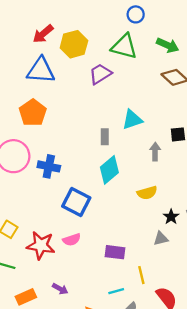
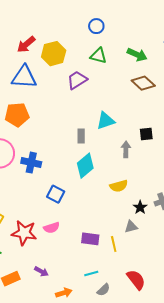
blue circle: (136, 14) -> (96, 26), moved
green triangle: (124, 46) -> (98, 56), size x0.7
orange pentagon: (33, 113) -> (17, 115), turned 30
blue square: (76, 202) -> (56, 194), size x0.7
yellow line: (141, 275) -> (114, 244), moved

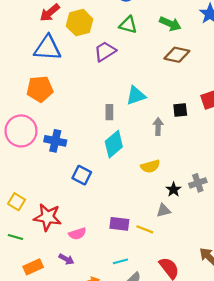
brown diamond: (143, 83) -> (177, 55), turned -30
pink semicircle: (52, 228) -> (77, 234), moved
yellow line: (114, 244) -> (145, 229), turned -56

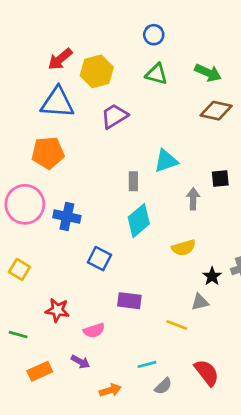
purple trapezoid: (105, 51) -> (114, 116), moved
yellow square: (17, 202) -> (19, 269), moved
red star: (48, 217) -> (57, 310), size x0.7
purple rectangle: (119, 224) -> (129, 301), moved

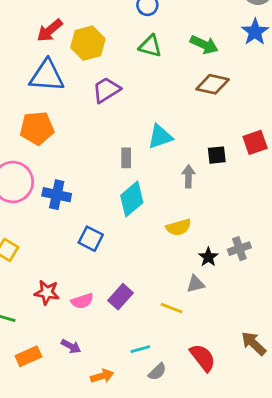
purple rectangle: (129, 301) -> (120, 297), moved, turned -55
pink semicircle: (94, 331) -> (82, 301), moved

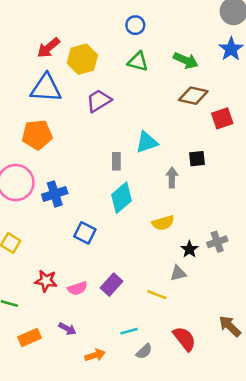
red square: (255, 142) -> (222, 118), moved
blue cross: (57, 195) -> (55, 194), turned -30

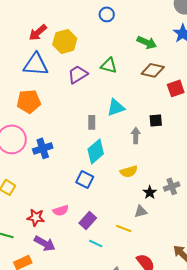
green triangle: (138, 62) -> (109, 65), moved
blue square: (85, 233) -> (85, 179), moved
pink semicircle: (77, 288) -> (61, 210), moved
purple arrow: (67, 329) -> (45, 243), moved, size x1.5
cyan line: (129, 331) -> (96, 243), moved, turned 40

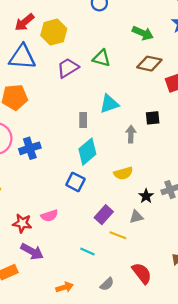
purple rectangle: (88, 220) -> (104, 215), moved

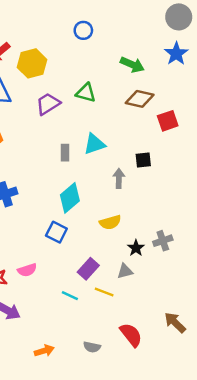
gray rectangle: (83, 120) -> (65, 153), moved
cyan line: (87, 252) -> (70, 296), moved
gray semicircle: (107, 284) -> (92, 347), turned 56

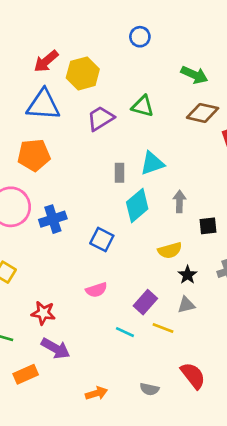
black square: (143, 160) -> (208, 226), moved
cyan diamond: (70, 198) -> (137, 205), moved
blue square: (56, 232) -> (102, 239), moved
black star: (136, 248) -> (188, 275), moved
pink semicircle: (27, 270) -> (96, 290), moved

